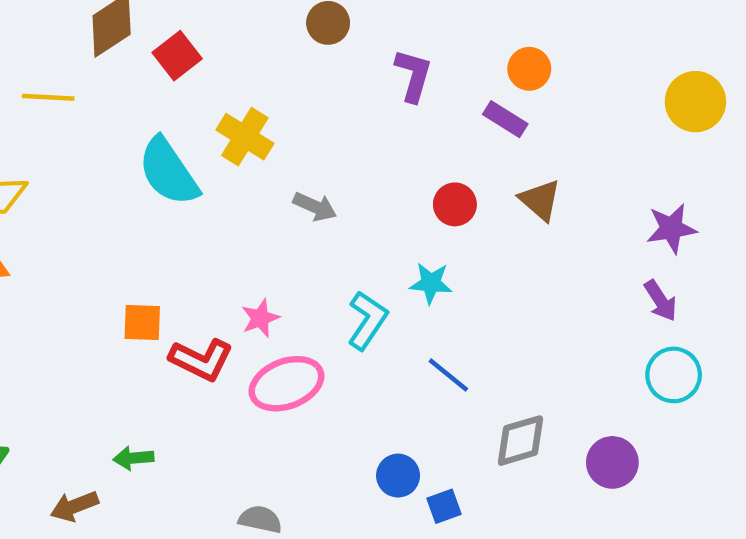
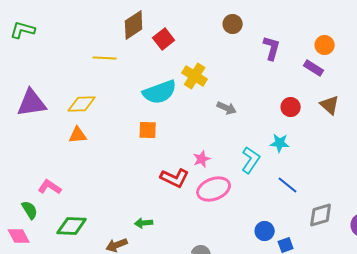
cyan semicircle: (168, 172) -> (160, 92), turned -76
orange square: (142, 322) -> (148, 130), moved

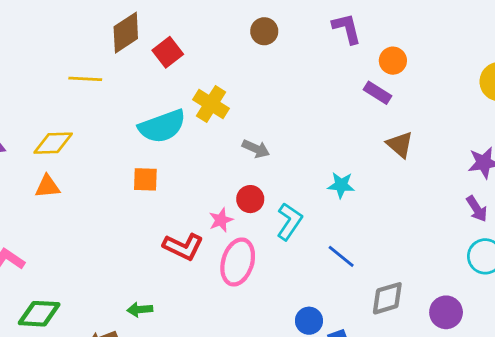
purple L-shape: (272, 48) -> (347, 28), moved, turned -30
red circle: (291, 107) -> (250, 199), moved
cyan star: (280, 143) -> (341, 185), moved
pink ellipse: (214, 189) -> (238, 262), turned -52

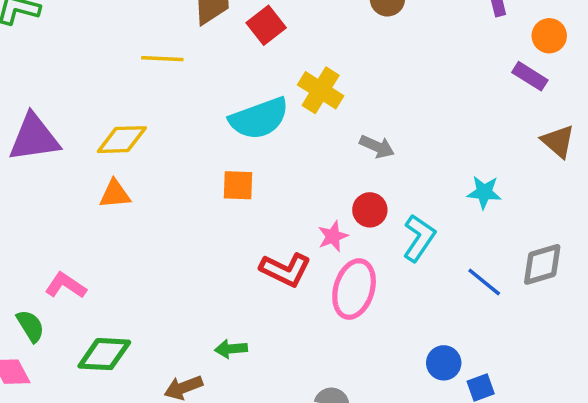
gray diamond: (387, 298) -> (542, 264), moved

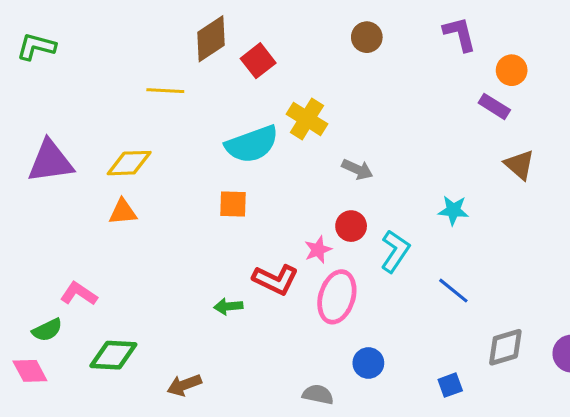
gray diamond: (542, 264) -> (505, 347), moved
green semicircle: (30, 326) -> (47, 330), turned 96
green arrow: (231, 349) -> (228, 306), moved
blue circle: (444, 363) -> (368, 363), moved

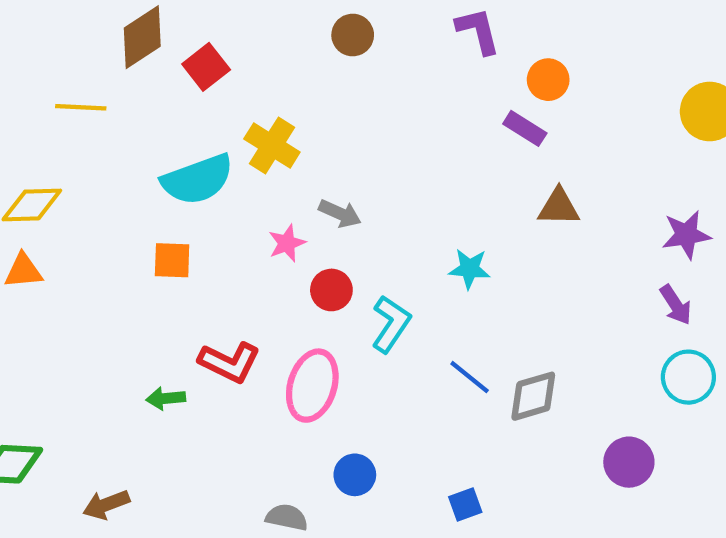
brown triangle: (519, 165) -> (559, 207), turned -40
pink star: (318, 250) -> (287, 243), moved
gray diamond: (505, 347) -> (533, 396), moved

